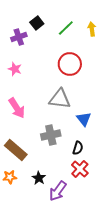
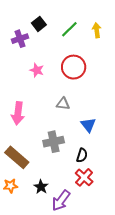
pink star: (15, 69) -> (37, 70), moved
gray triangle: (60, 99) -> (63, 104), size x0.6
pink arrow: (17, 108) -> (18, 113), turned 40

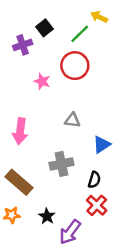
yellow arrow: (97, 30) -> (99, 17), moved, turned -56
red circle: (74, 67) -> (75, 66), moved
blue triangle: (88, 125) -> (102, 145), turned 35

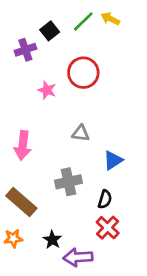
green line: (80, 34) -> (83, 21), moved
purple arrow: (70, 232) -> (78, 257), turned 50

